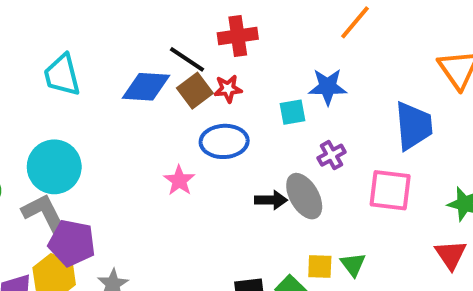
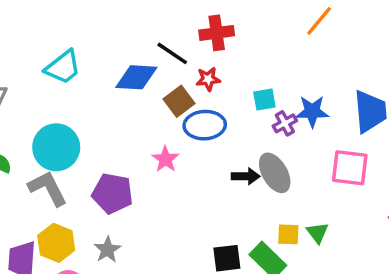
cyan trapezoid: (62, 75) -> (63, 67), turned -114
blue star: (328, 87) -> (312, 111), moved
brown square: (195, 91) -> (179, 101), moved
purple cross: (332, 155) -> (285, 123), moved
purple pentagon: (72, 243) -> (113, 193), moved

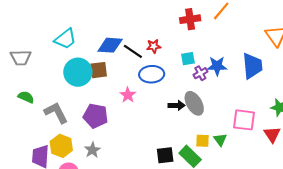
red cross: (217, 33) -> (190, 19), moved
black line: (172, 53) -> (133, 51), moved
brown square: (179, 101) -> (99, 70), moved, turned 30
cyan circle: (56, 147) -> (78, 72), moved
pink square: (350, 168) -> (244, 120), moved

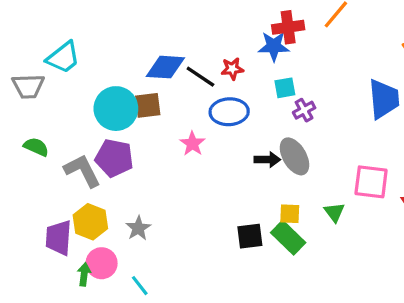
cyan trapezoid: (65, 39) -> (63, 58), moved
blue star: (217, 66) -> (274, 46), moved
purple pentagon: (96, 116) -> (114, 158), moved
yellow square: (203, 141) -> (290, 214), moved

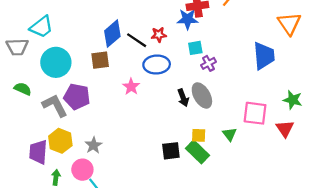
blue diamond: (165, 67) -> (112, 34), turned -44
cyan circle: (116, 109) -> (56, 62), moved
black arrow: (267, 160) -> (183, 98), turned 70
pink circle: (102, 263) -> (82, 170), moved

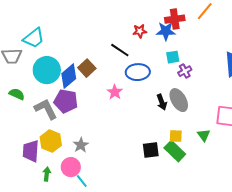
blue diamond: (112, 34) -> (69, 76), moved
red star: (159, 35) -> (140, 31), moved
brown square: (100, 60) -> (87, 68), turned -36

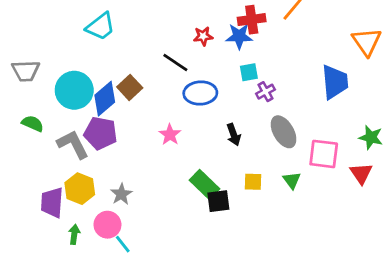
cyan trapezoid: (34, 38) -> (101, 26), moved
pink star: (115, 92) -> (170, 135), moved
gray ellipse: (179, 100) -> (284, 132), moved
green rectangle: (175, 151) -> (205, 184), moved

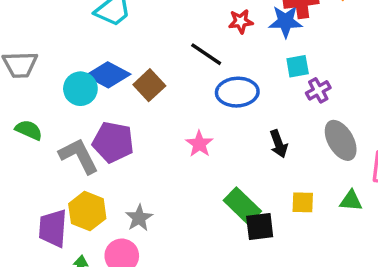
cyan circle: (74, 90) -> (80, 89), size x0.7
blue diamond: (105, 99) -> (108, 75), moved, turned 68
green triangle: (292, 180) -> (351, 201), turned -48

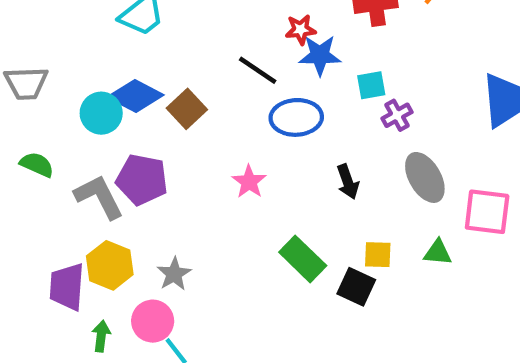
blue star: (285, 21) -> (320, 55), moved
black square: (260, 227) -> (356, 287), moved, turned 32

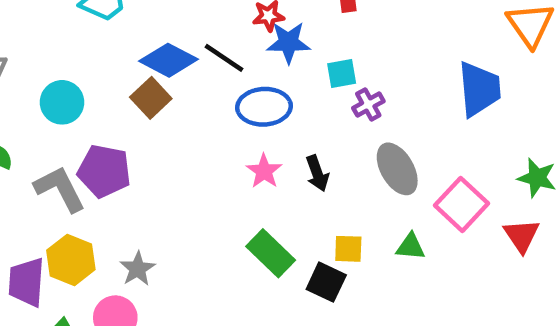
blue diamond: (135, 96) -> (169, 60), moved
pink star: (249, 182) -> (264, 171), moved
pink square: (487, 212) -> (462, 204), turned 36

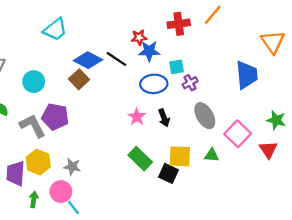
blue ellipse: (264, 107) -> (154, 84), moved
yellow square: (348, 249) -> (180, 156), size x1.5
gray star: (137, 269) -> (72, 167), turned -30

